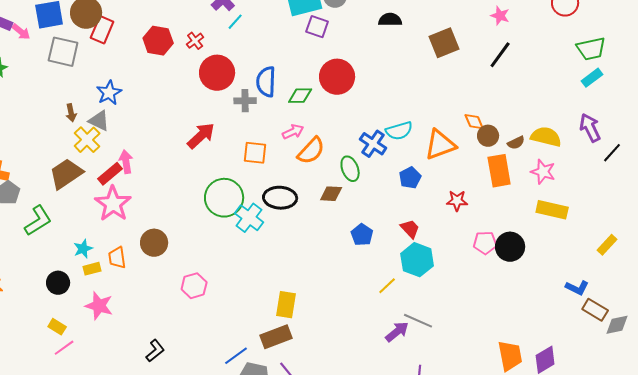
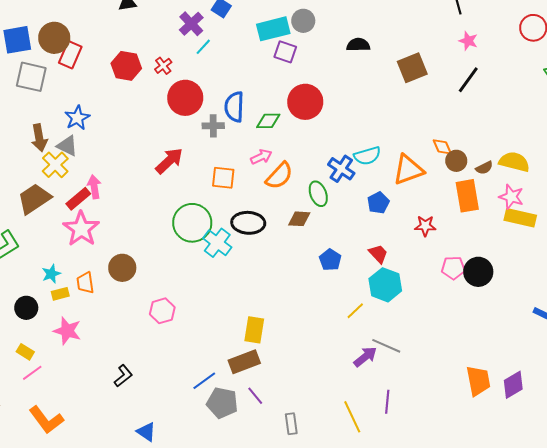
brown arrow: (71, 113) -> (39, 138), size x1.5
yellow rectangle: (552, 210) -> (520, 218), moved

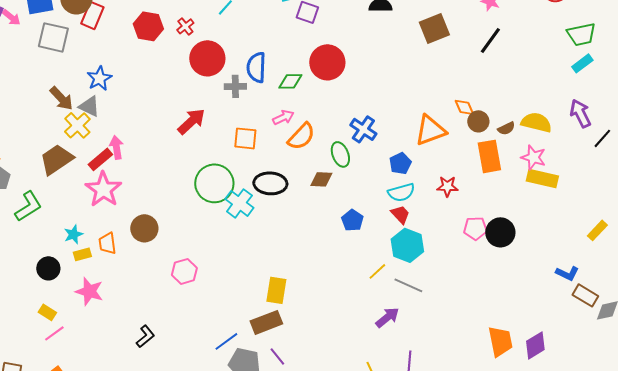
brown arrow: (39, 138) -> (61, 98), turned -32
cyan semicircle: (367, 156) -> (401, 192), moved
gray line: (386, 346) -> (408, 285), moved

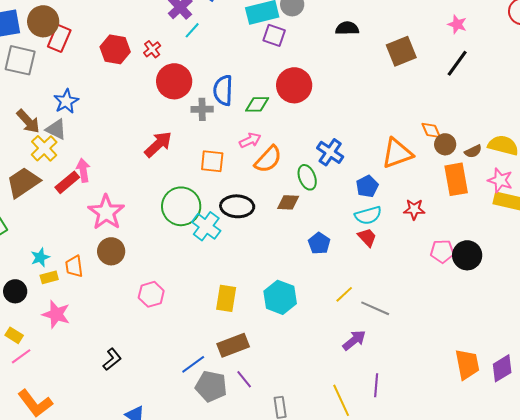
pink star: (103, 189) -> (106, 212), moved
cyan hexagon: (407, 245) -> (280, 297), moved
yellow rectangle: (276, 290) -> (226, 298), moved

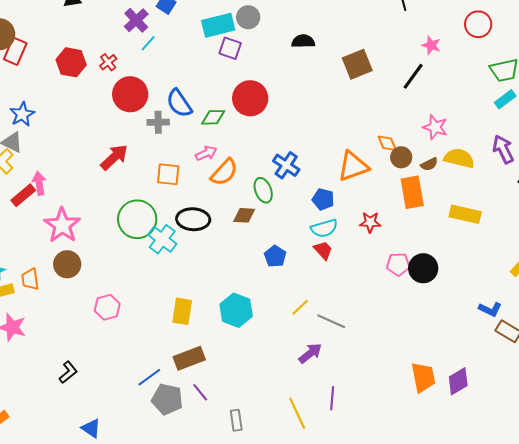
pink star: (457, 24) -> (431, 45), moved
blue semicircle: (223, 90) -> (179, 103), turned -36
pink star: (500, 180) -> (435, 127), moved
blue pentagon: (367, 186) -> (323, 199), turned -30

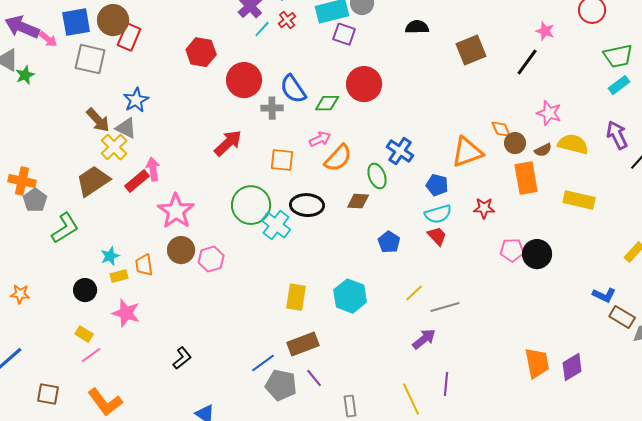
red hexagon: (71, 62) -> (201, 52), moved
red cross: (108, 62) -> (287, 20), moved
pink hexagon: (107, 307) -> (211, 259), moved
gray line: (331, 321) -> (445, 307), turned -40

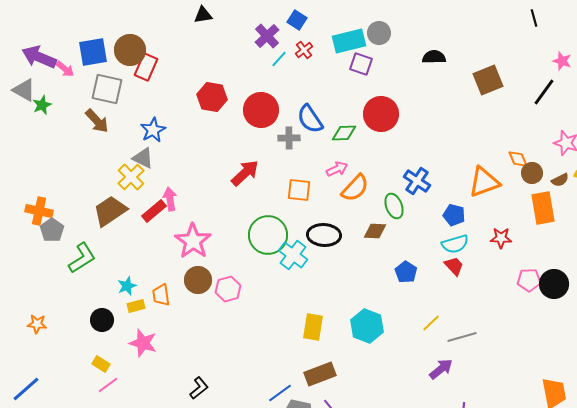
red hexagon: (201, 52) -> (212, 97), moved
brown arrow: (98, 120) -> (97, 121), moved

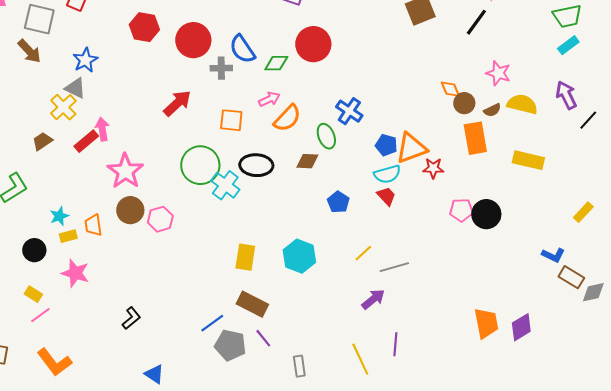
orange triangle: (484, 182) -> (411, 148), moved
brown trapezoid: (110, 211) -> (42, 141), size x0.6
brown rectangle: (320, 374) -> (252, 304), turned 48

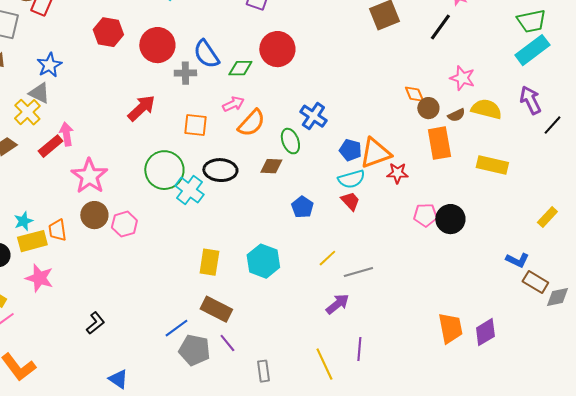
cyan rectangle: (568, 45) -> (532, 50), size x1.6
yellow rectangle: (68, 236) -> (32, 241), size x1.6

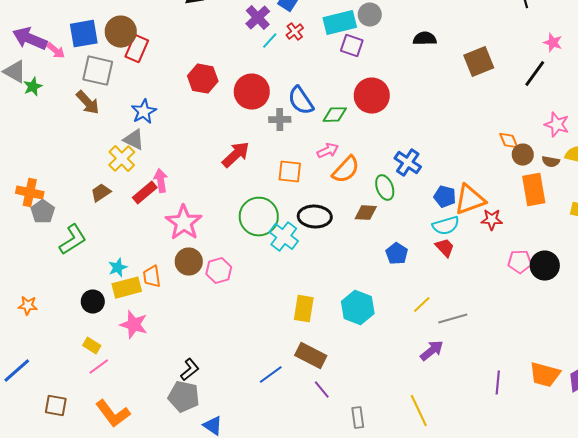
brown semicircle: (456, 115) -> (551, 162), turned 36
orange trapezoid: (450, 328) -> (545, 375), turned 116
purple line: (359, 349) -> (498, 383), moved
gray pentagon: (194, 350) -> (184, 397), moved

